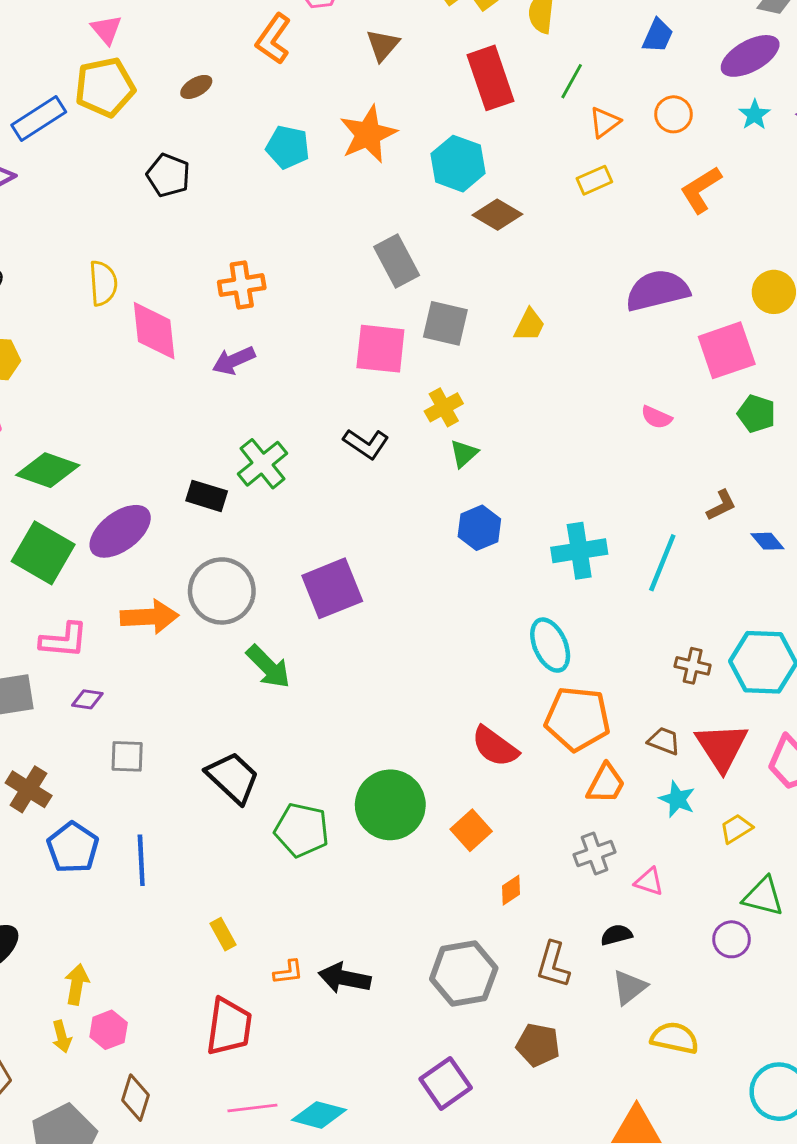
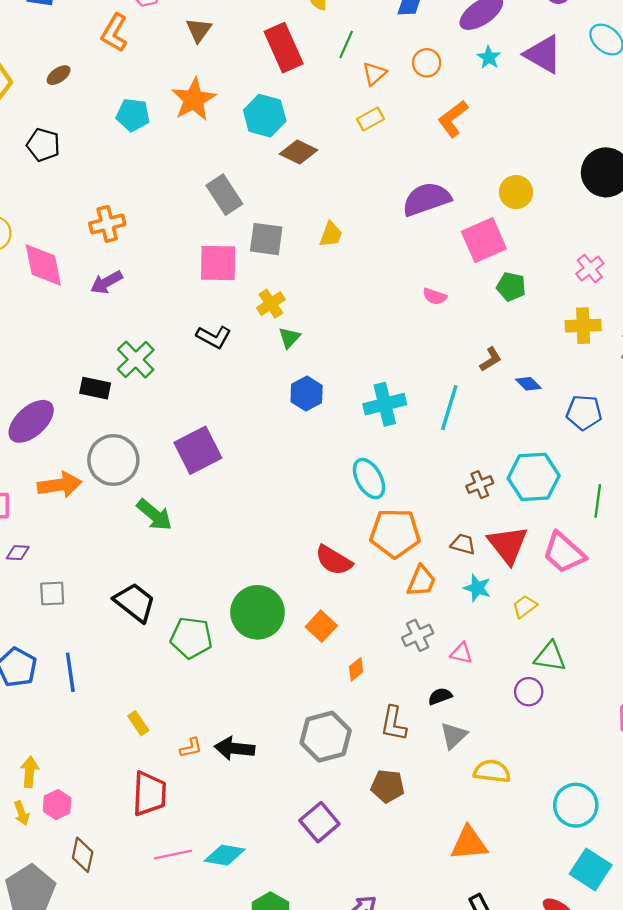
brown cross: (693, 666) -> (480, 485), turned -30

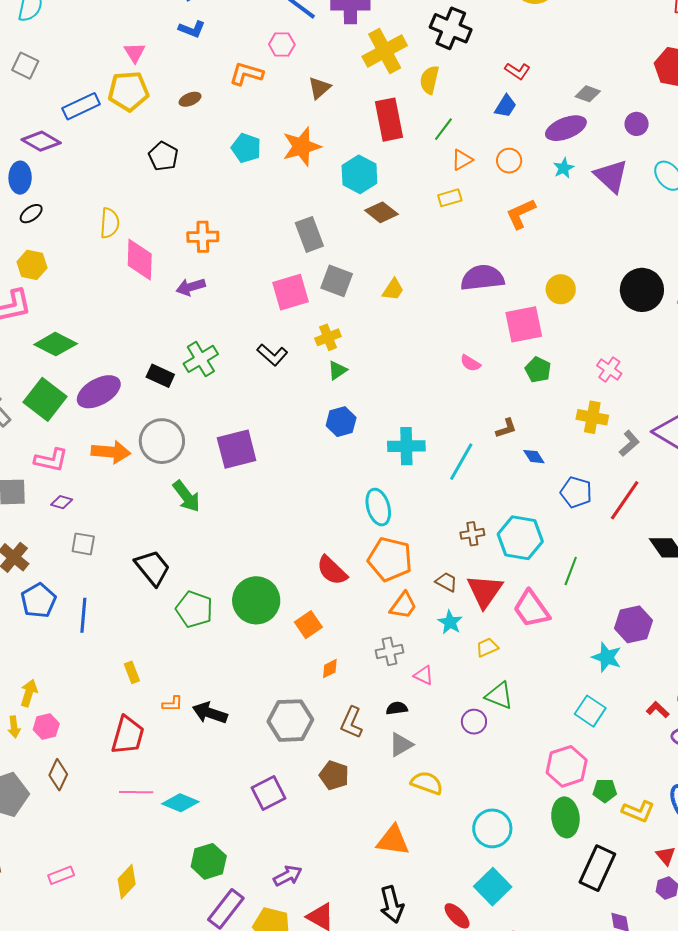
orange L-shape: (114, 33) -> (246, 74), turned 64
pink square: (218, 263) -> (291, 292), turned -30
pink cross: (590, 269) -> (609, 369), turned -30

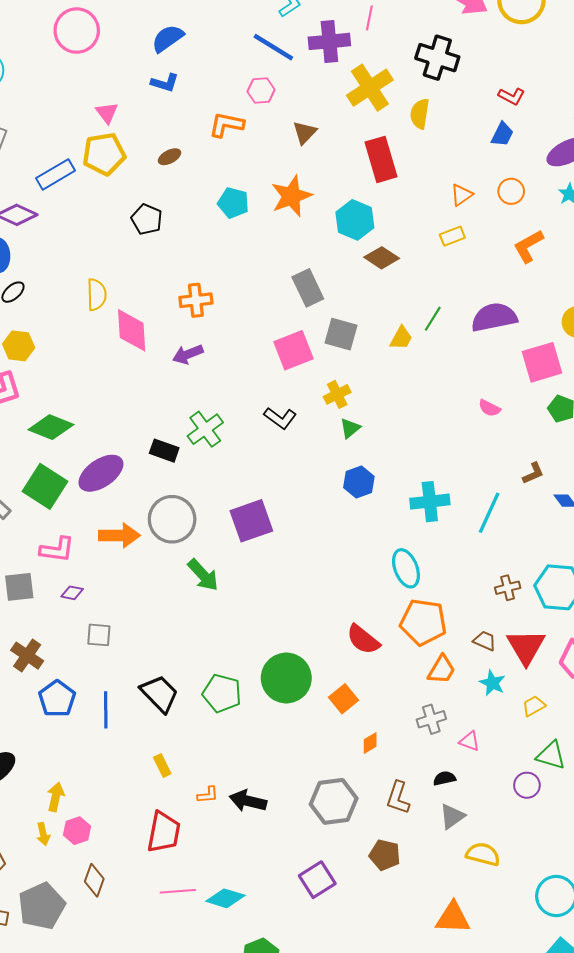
green line: (443, 129) -> (433, 319), moved
black trapezoid: (153, 568) -> (160, 694), moved

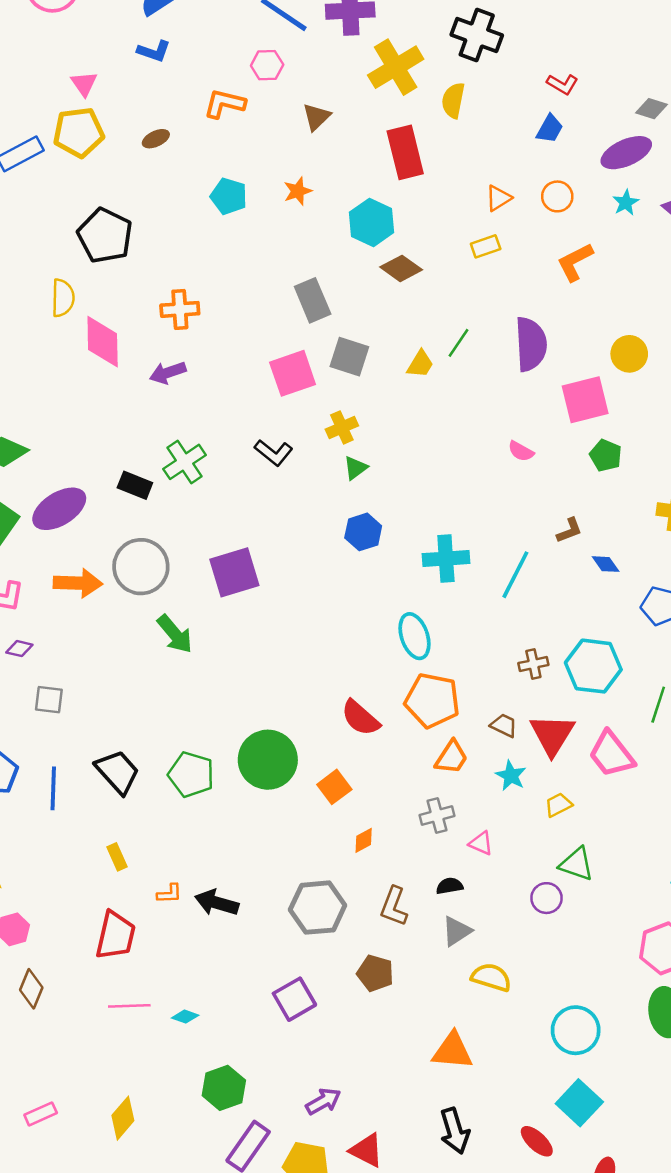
orange star: (291, 196) -> (298, 191), size x0.6
black pentagon: (147, 219) -> (105, 236), moved, size x1.5
purple semicircle: (494, 317) -> (531, 344), turned 96
cyan diamond: (225, 898) -> (185, 1017), size x0.6

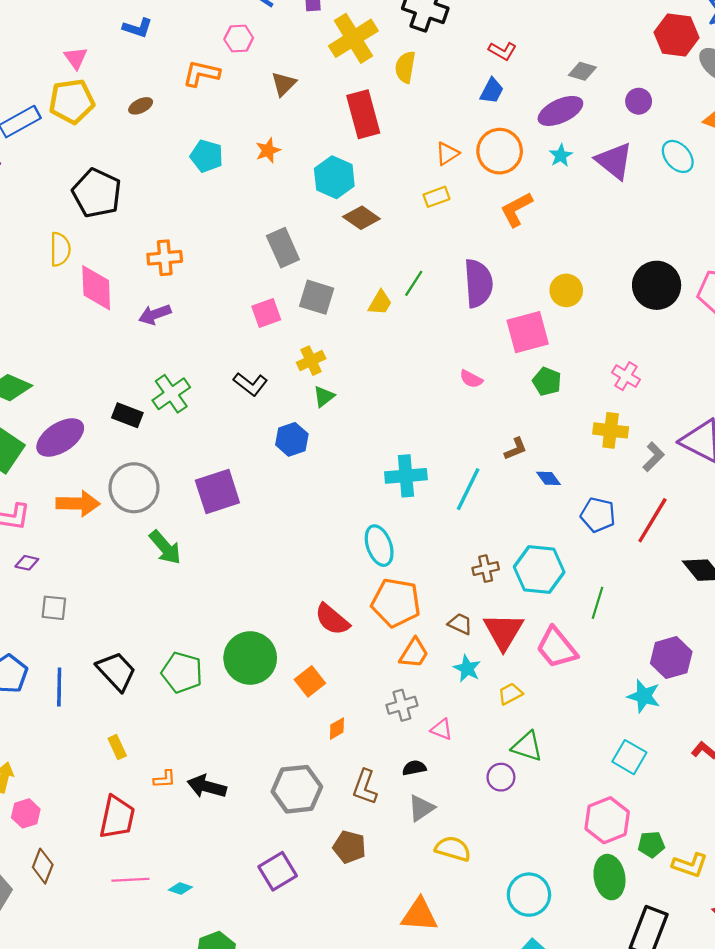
orange circle: (557, 196) -> (500, 151), size x1.6
pink square: (293, 373) -> (266, 313), size x0.7
blue hexagon: (363, 532) -> (292, 439), moved

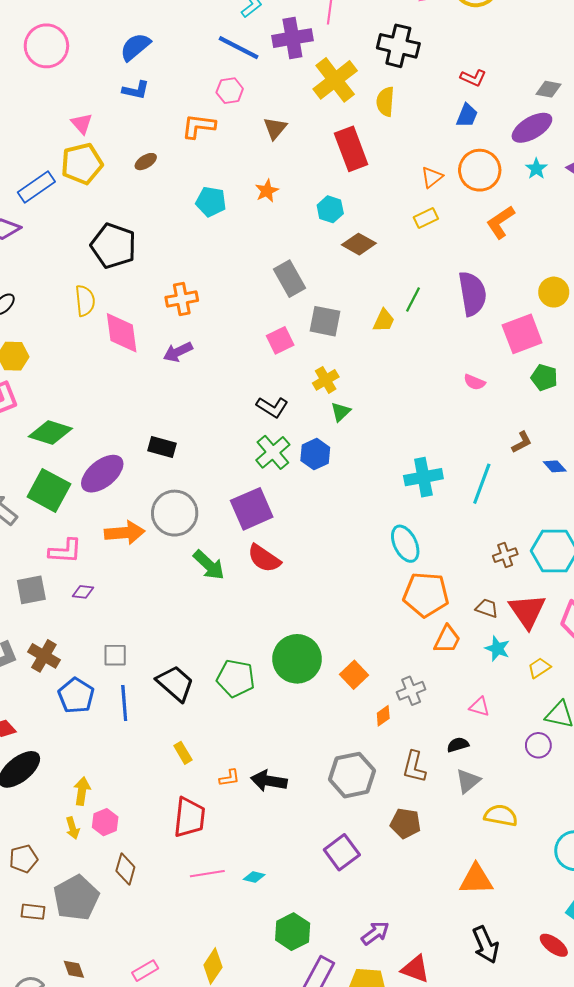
cyan hexagon: (334, 177) -> (330, 209), size x0.7
green cross: (171, 394) -> (273, 452), moved
gray square: (54, 608) -> (115, 655), moved
red semicircle: (332, 619) -> (264, 558), moved
gray cross: (402, 705) -> (411, 691), moved

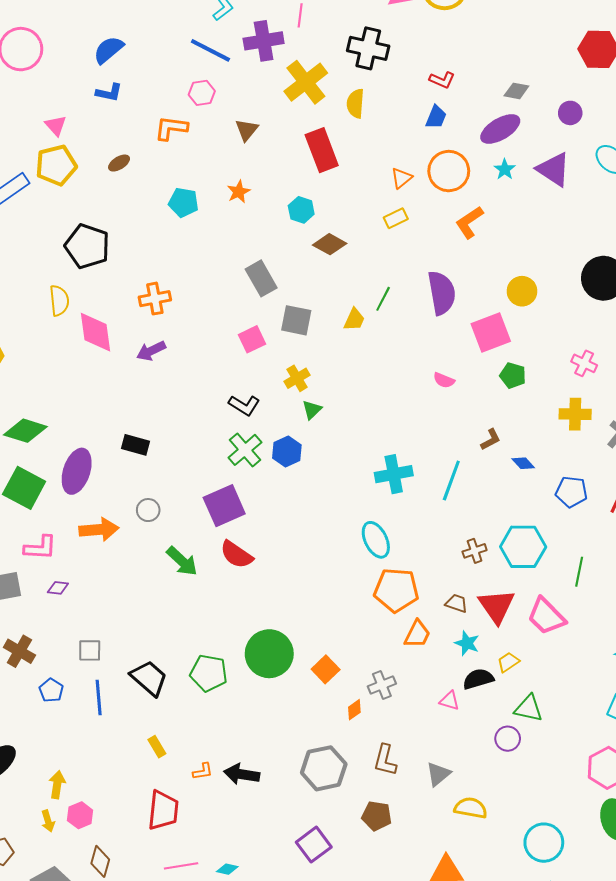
purple ellipse: (102, 474) -> (77, 471), turned -33
gray circle: (175, 513) -> (148, 510), size x0.5
blue pentagon: (76, 696) -> (51, 690), size x0.7
black semicircle: (458, 745) -> (478, 679), moved, size x1.4

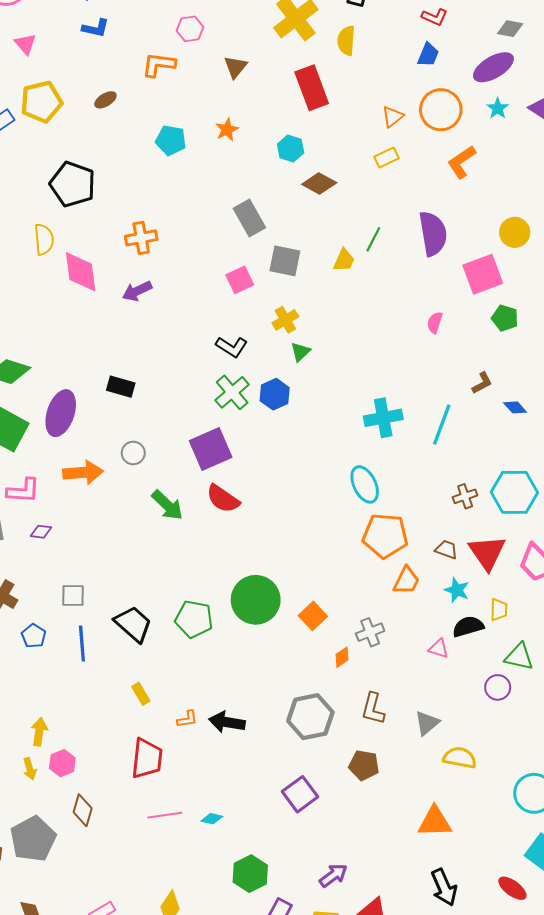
pink triangle: (56, 126) -> (25, 44), moved
pink semicircle: (444, 380) -> (435, 323), turned 85
yellow trapezoid: (508, 662) -> (499, 610), turned 125

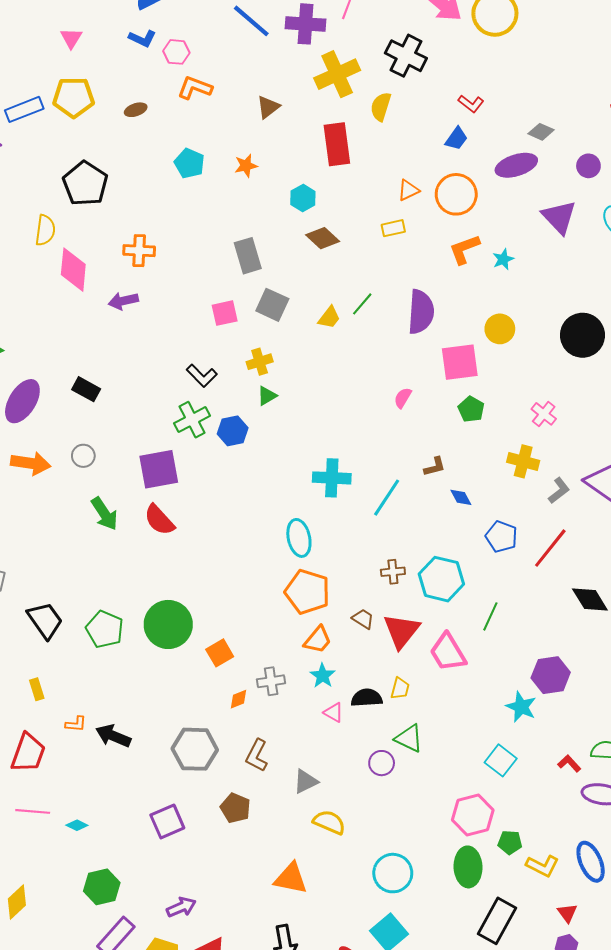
pink hexagon: (190, 29) -> (176, 52), moved
cyan star: (498, 108) -> (503, 259), moved
cyan star: (457, 590) -> (323, 676), moved

